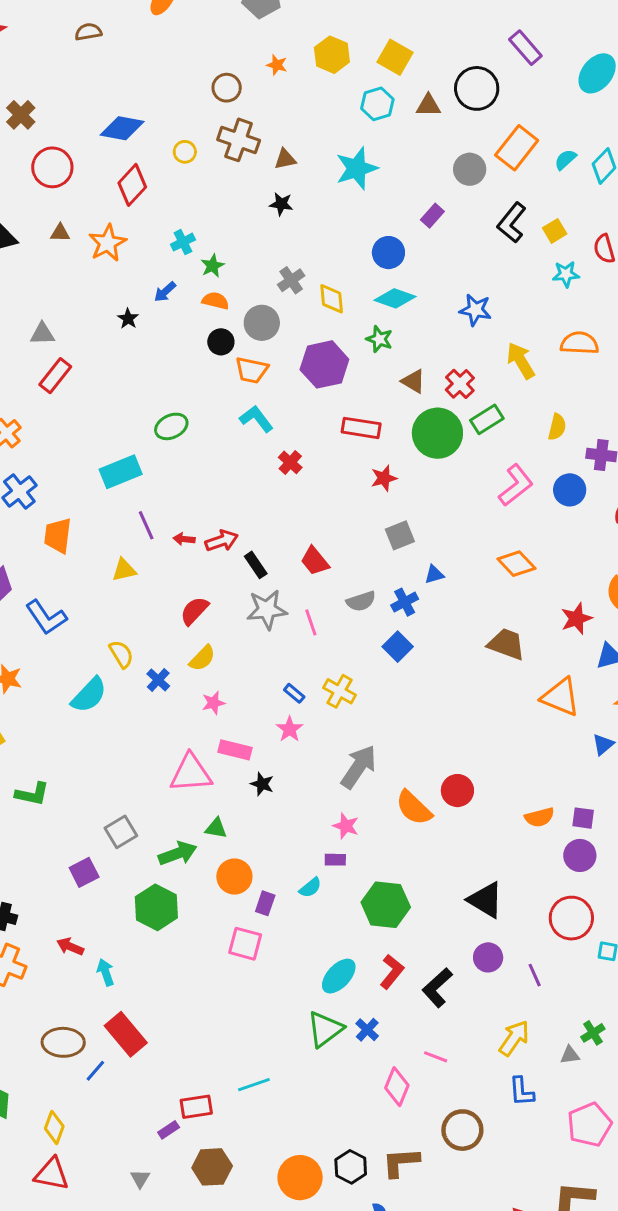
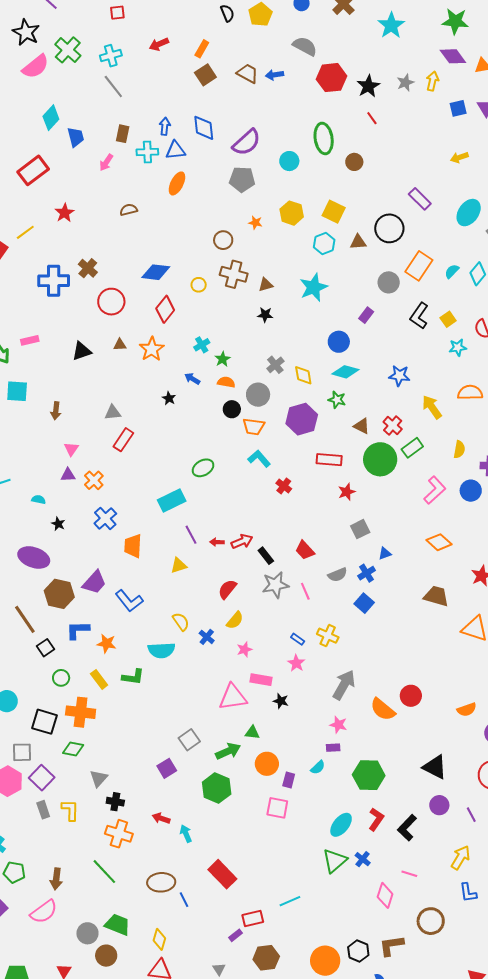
blue arrow: (165, 292) -> (192, 379), turned 77
cyan semicircle: (89, 695) -> (161, 650), turned 48
green L-shape: (32, 794) -> (133, 677), moved
red rectangle: (126, 1034) -> (222, 874), moved
blue line: (95, 1071) -> (184, 900), turned -63

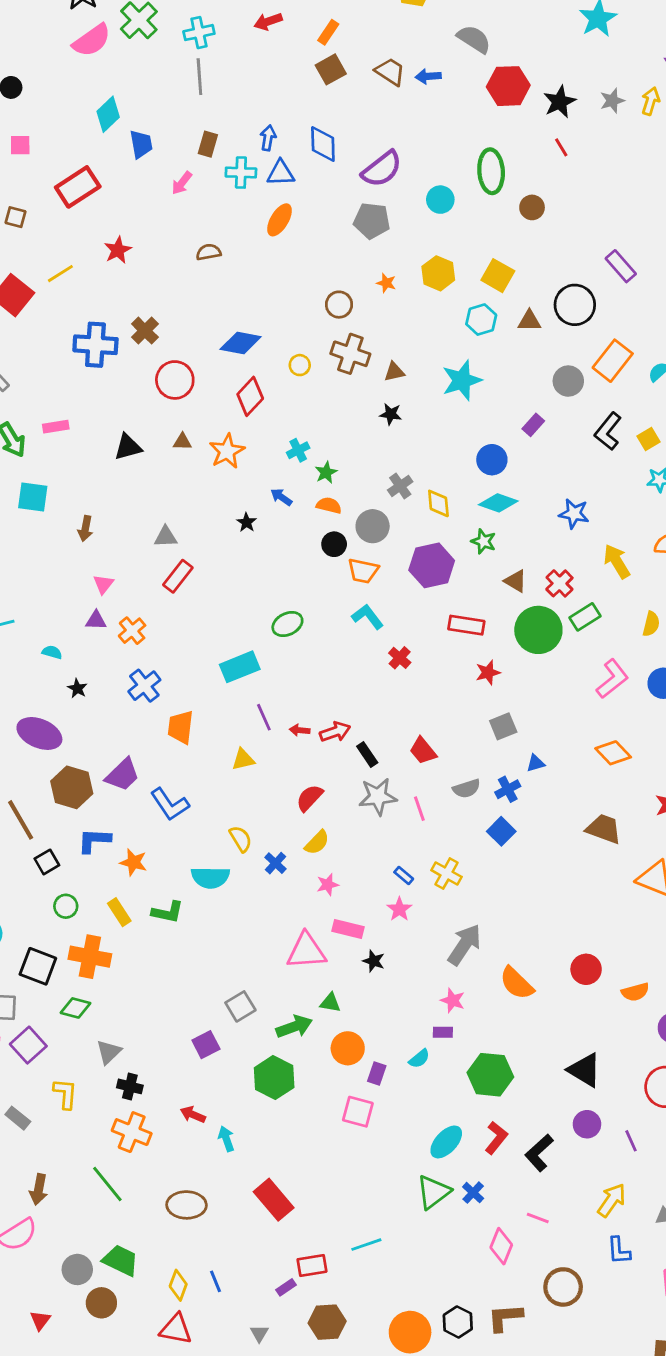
gray line: (113, 87) -> (199, 77), turned 30
red circle: (411, 696) -> (586, 969), moved
gray rectangle: (43, 810) -> (18, 1118), moved, turned -36
blue line: (184, 900) -> (215, 1281), moved

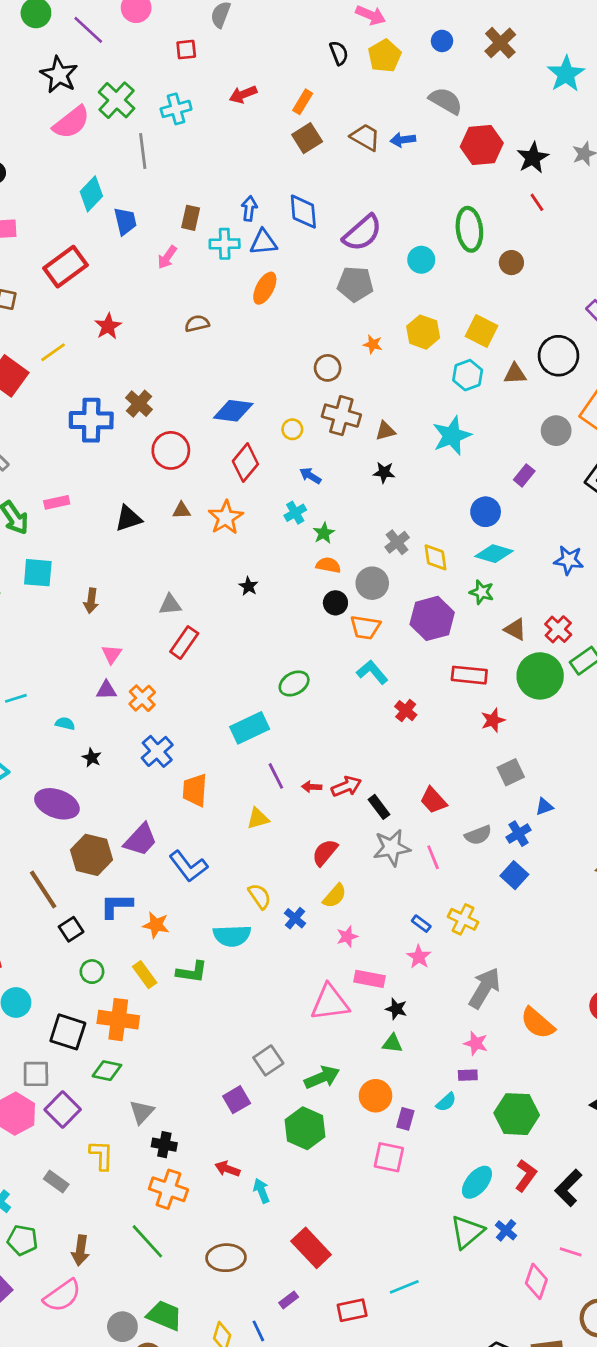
gray line: (199, 77) -> (143, 151), moved
blue arrow: (281, 497) -> (310, 476), moved
green triangle: (330, 1003) -> (392, 1043), moved
purple rectangle: (286, 1287) -> (289, 1300), moved

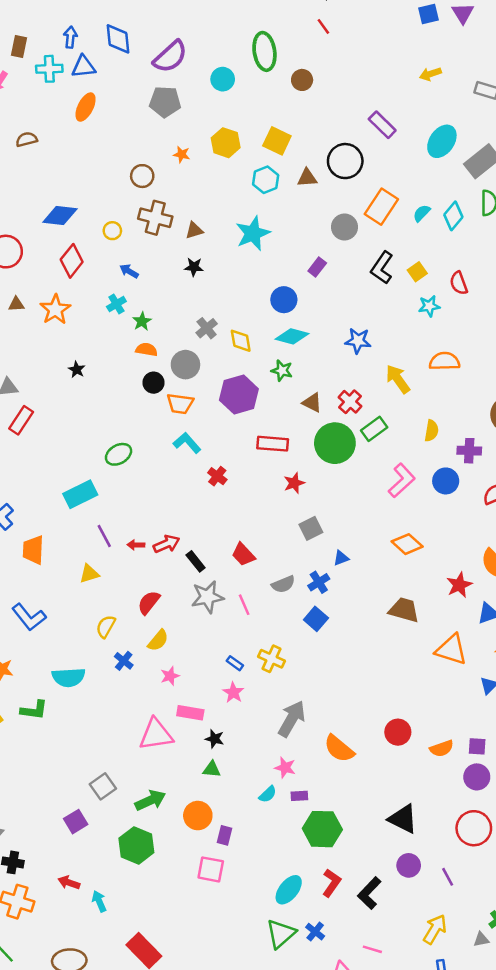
yellow semicircle: (260, 896) -> (106, 626), moved, turned -115
purple rectangle: (468, 1075) -> (299, 796), moved
cyan semicircle: (446, 1102) -> (268, 794), moved

